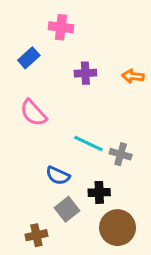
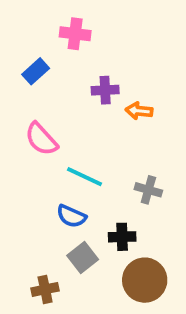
orange arrow: (133, 76) -> (139, 111), moved
cyan line: (88, 143) -> (85, 177), moved

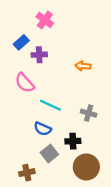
pink cross: (75, 34) -> (45, 20), turned 30
purple cross: (105, 90) -> (39, 55), moved

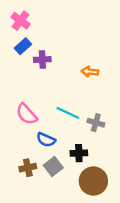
pink cross: (45, 20) -> (20, 21), moved
pink semicircle: (25, 83) -> (27, 114), moved
cyan line: (50, 105) -> (68, 113), moved
brown cross: (27, 173) -> (28, 168), moved

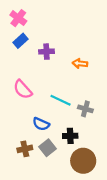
purple cross: (42, 60) -> (46, 52), moved
pink semicircle: (27, 114) -> (23, 89), moved

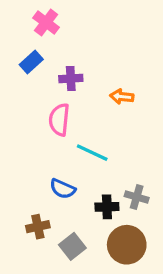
pink cross: (18, 18) -> (46, 23), moved
pink semicircle: (23, 89) -> (59, 120), moved, turned 48
gray cross: (85, 109) -> (137, 197), moved
gray square: (48, 148) -> (72, 246), moved

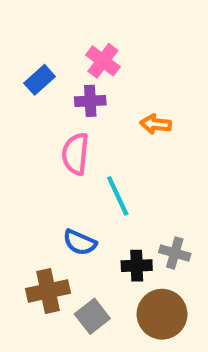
pink cross: (46, 23) -> (103, 61), moved
cyan line: (92, 153) -> (118, 196), turned 40
brown cross: (38, 227) -> (48, 291), size x1.4

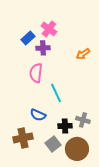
blue rectangle: (40, 80) -> (28, 38), moved
orange arrow: (156, 124) -> (83, 54), moved, turned -40
gray square: (92, 316) -> (53, 144), moved

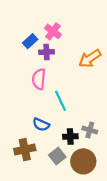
orange arrow: (83, 54) -> (90, 58), size x1.5

